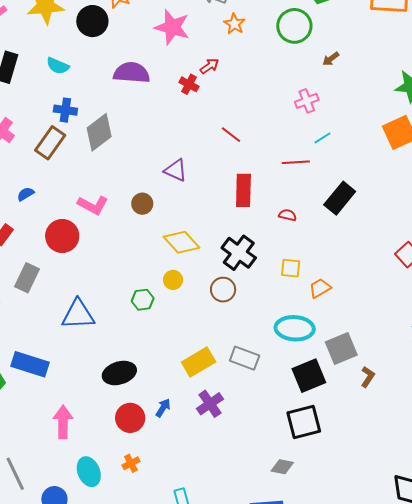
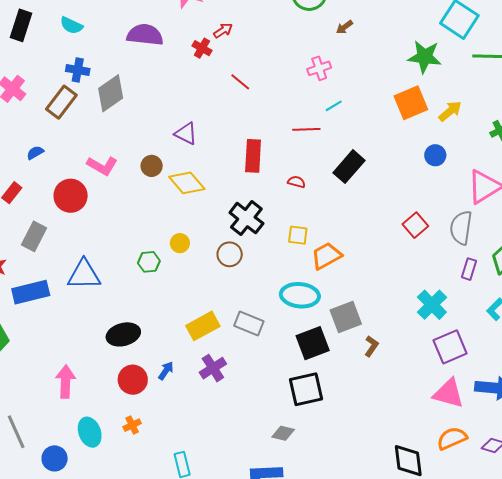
red line: (231, 135) -> (240, 82), moved
yellow diamond: (181, 242) -> (187, 183), moved
orange trapezoid: (320, 288) -> (326, 256), size x1.4
blue rectangle: (30, 364) -> (31, 292), moved, turned -33

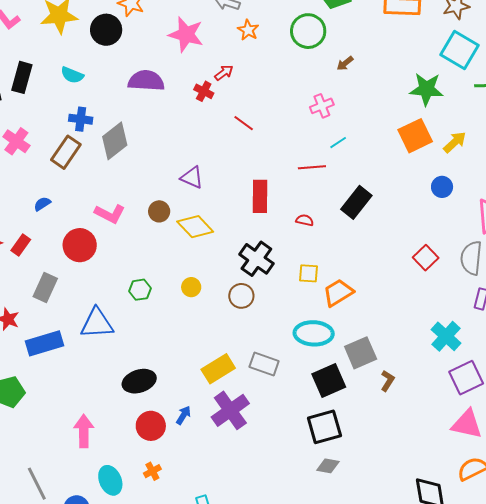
green hexagon: (149, 262) -> (140, 290), moved
purple cross: (213, 368) -> (230, 410), size x1.4
gray diamond: (283, 433) -> (328, 466), moved

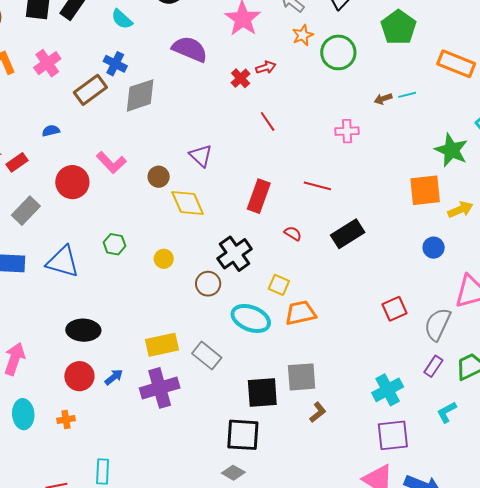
green circle: (308, 31) -> (338, 52), moved
cyan line: (338, 143) -> (407, 95), moved
cyan ellipse: (314, 333) -> (251, 318), moved

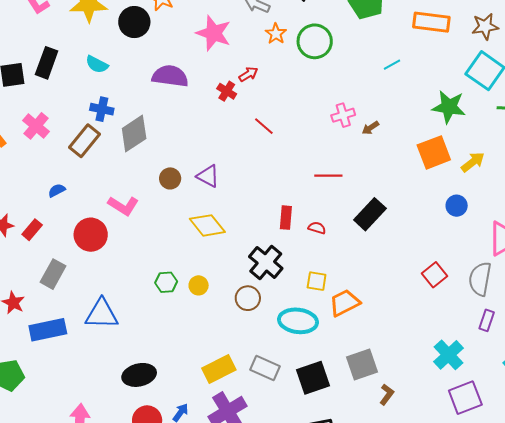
brown arrow: (383, 99) -> (370, 128), moved
brown circle: (159, 177) -> (170, 178), moved
red rectangle: (259, 196) -> (286, 218), moved, size x0.7
green hexagon: (114, 244) -> (166, 282), moved
black square: (262, 393) -> (313, 378), moved

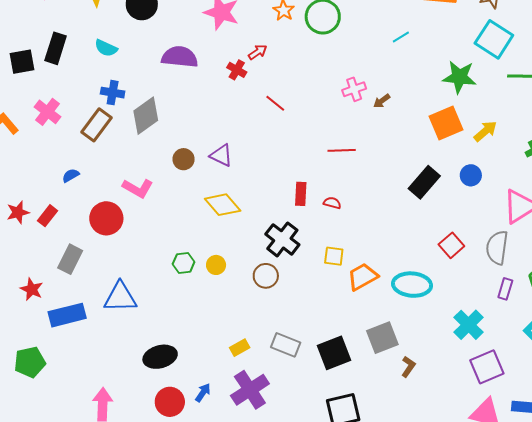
black rectangle: (370, 214) -> (424, 182), moved
cyan ellipse: (298, 321) -> (412, 285), moved
yellow rectangle: (219, 369) -> (240, 348), size x0.6

